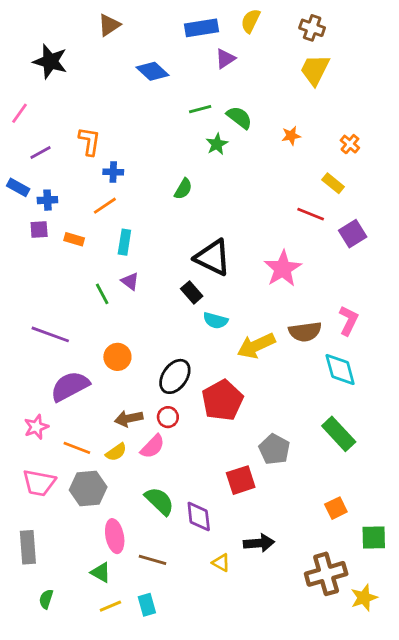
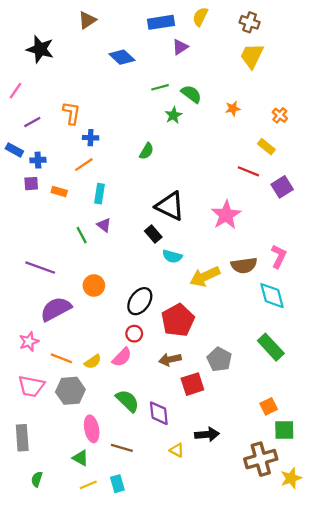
brown arrow: (129, 418) -> (170, 359), moved
green square: (374, 537) -> (284, 430), moved

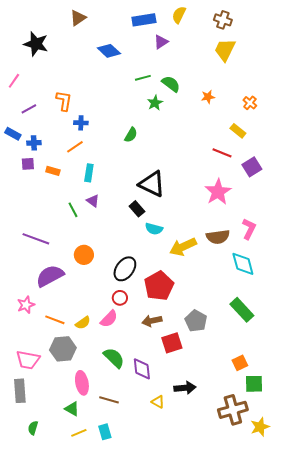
pink star: (226, 215) -> (218, 192), moved
pink trapezoid: (31, 386) -> (28, 360), moved

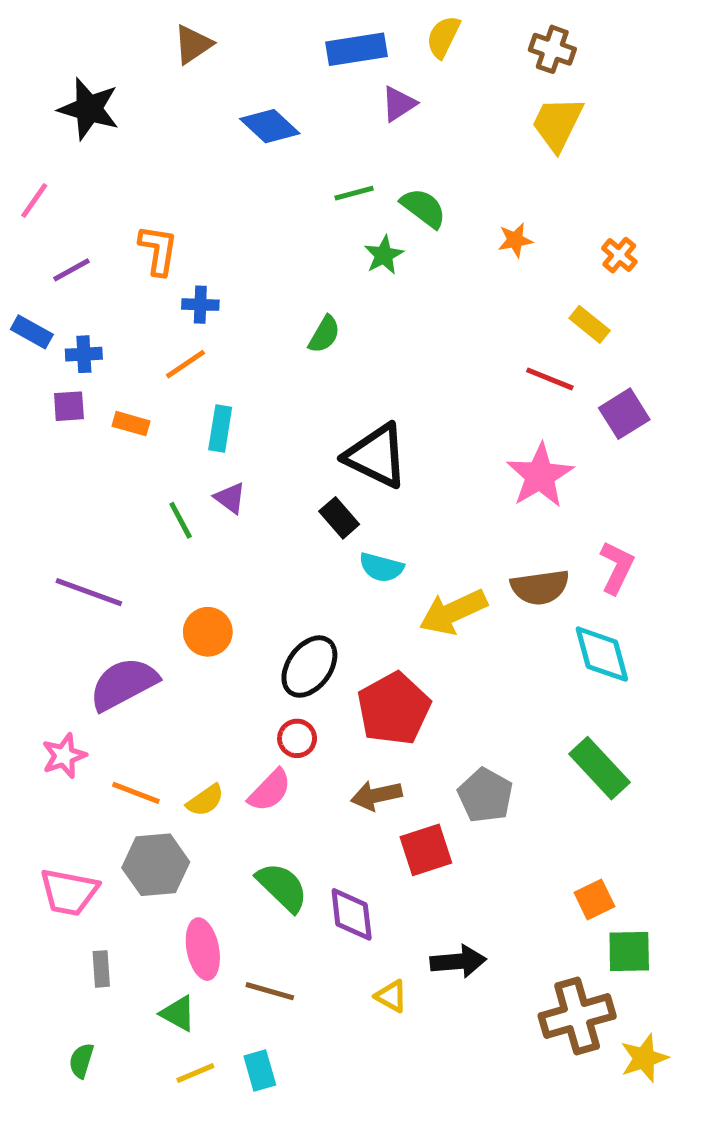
gray rectangle: (20, 391) -> (101, 969), moved, size x0.6

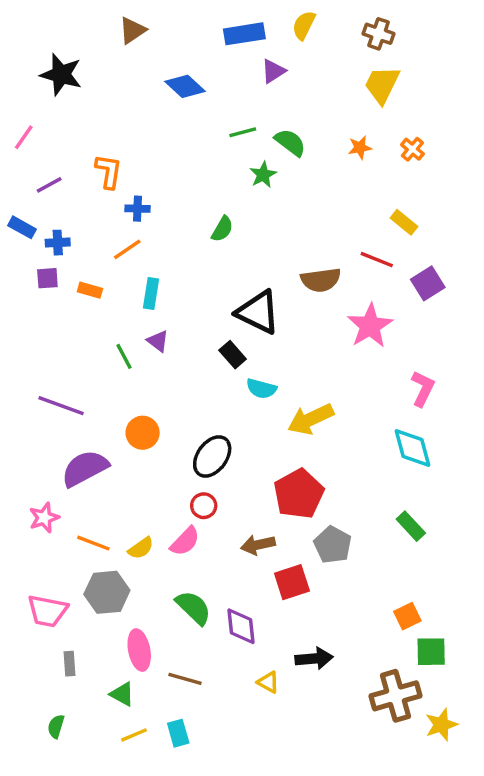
orange star: (515, 240) -> (360, 148), moved
orange cross: (619, 255) -> (412, 149), moved
brown semicircle: (540, 587) -> (321, 280), moved
red pentagon: (394, 709) -> (299, 494), moved
green rectangle: (599, 768) -> (411, 526), size x0.7

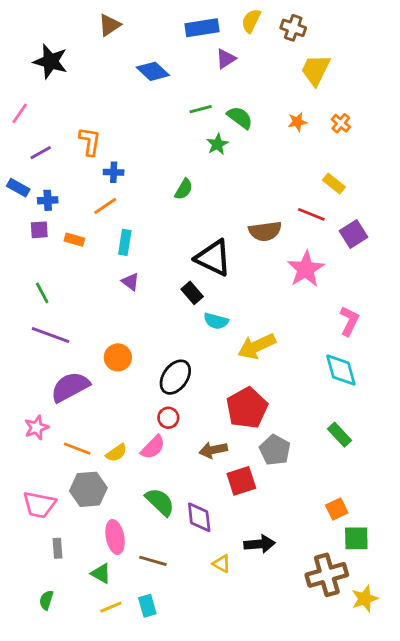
brown cross: (379, 34) -> (293, 28), moved
green line: (124, 356) -> (42, 293), moved

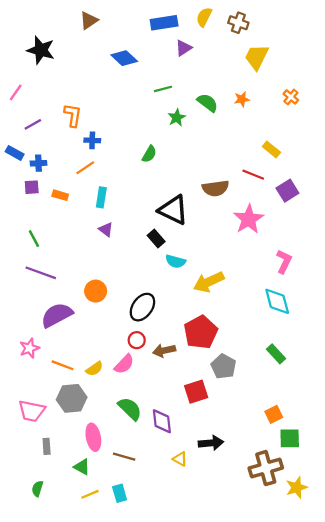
green semicircle: (240, 118) -> (208, 103), moved
orange cross: (341, 123) -> (291, 97), moved
brown arrow: (213, 450) -> (164, 350), moved

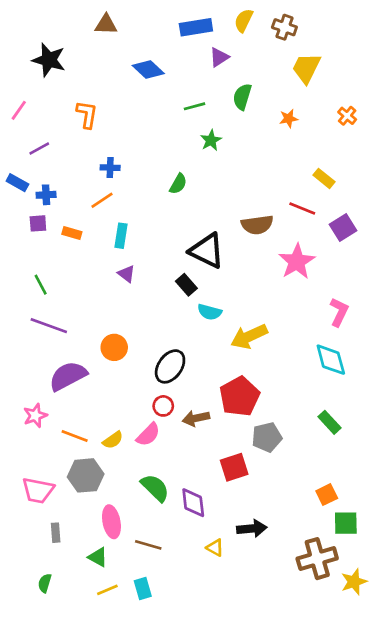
brown triangle: (89, 20) -> (106, 25), turned 36
green semicircle: (208, 103) -> (242, 97), moved, turned -110
orange L-shape: (73, 115) -> (87, 114), moved
gray pentagon: (223, 366) -> (267, 437), turned 30

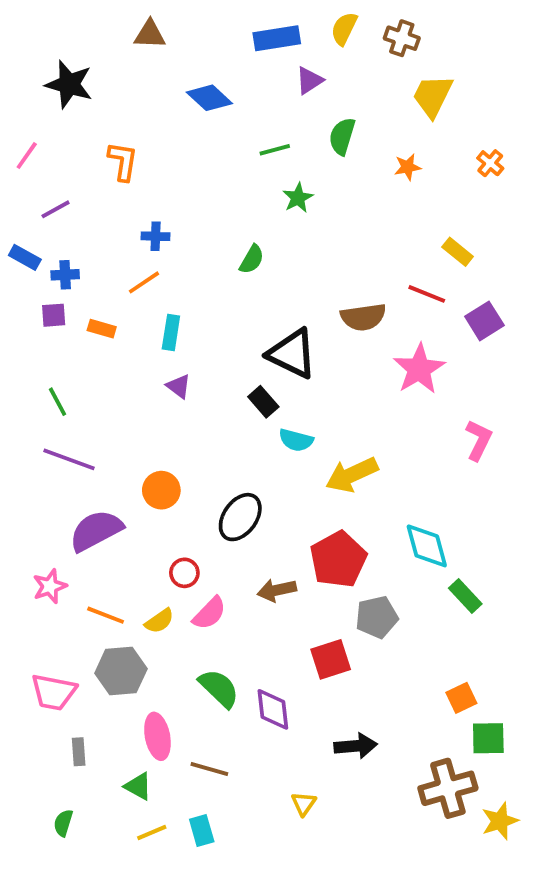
cyan diamond: (331, 360) -> (427, 546), moved
red circle: (163, 406) -> (184, 573), moved
yellow triangle: (215, 548) -> (304, 804), moved, turned 36

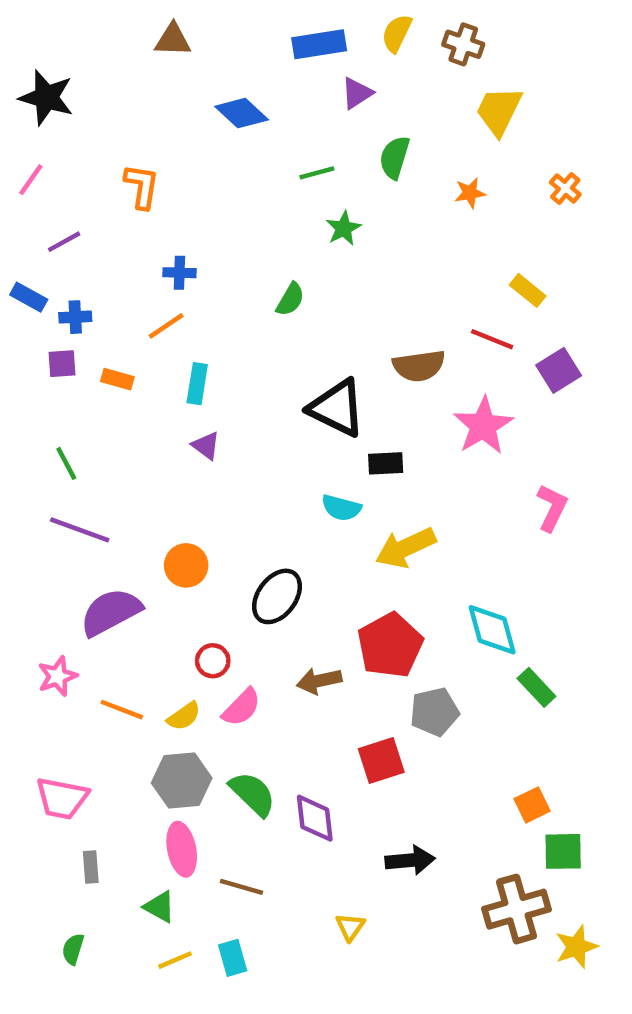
black star: (69, 84) -> (46, 98), moved
black rectangle: (263, 402) -> (386, 463), moved, turned -52
gray hexagon: (121, 671) -> (182, 780), moved

